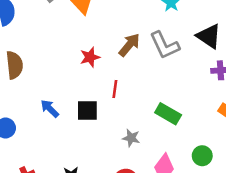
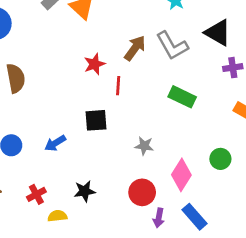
red line: (115, 89) -> (118, 86), moved
blue arrow: (50, 109) -> (55, 143), moved, turned -72
green rectangle: (168, 114) -> (182, 97), moved

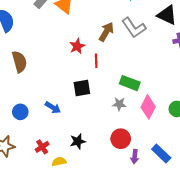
green rectangle: (182, 97) -> (130, 83), moved
blue arrow: (55, 143) -> (53, 108), turned -112
pink diamond: (181, 175) -> (148, 107), moved

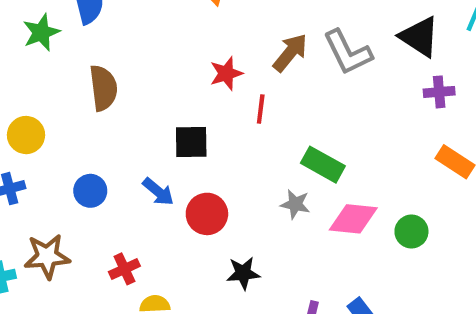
black square: (82, 88) -> (191, 142), moved
pink diamond: (148, 107) -> (353, 219), turned 60
red circle: (121, 139) -> (207, 214), moved
black star: (78, 141) -> (243, 273), moved

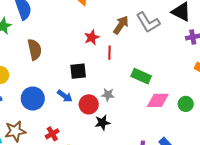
blue circle: (90, 191) -> (33, 99), size x1.5
gray star: (295, 204) -> (108, 95), moved
black star: (243, 273) -> (102, 123), moved

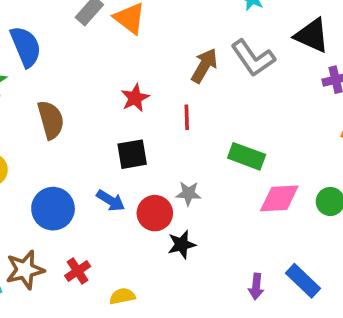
red star: (92, 37) -> (135, 98), moved
red cross: (52, 134) -> (78, 271), moved

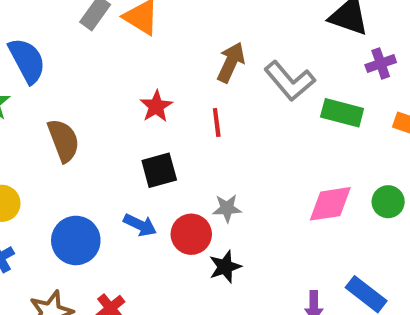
gray L-shape: (253, 58) -> (290, 81), moved
green rectangle: (247, 156) -> (342, 113), moved

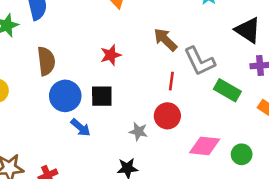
brown arrow: (231, 62) -> (165, 40), turned -85
red line: (217, 123) -> (171, 81), moved
red circle: (191, 234) -> (167, 116), moved
blue circle: (76, 240) -> (65, 96), moved

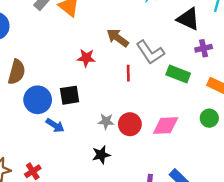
red star: (111, 55) -> (86, 58), moved, turned 30
brown semicircle: (46, 61) -> (17, 72), turned 30
red circle: (167, 116) -> (130, 124), moved
green circle: (242, 154) -> (209, 118), moved

